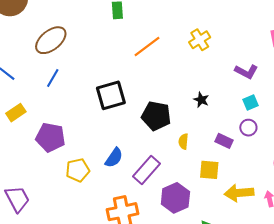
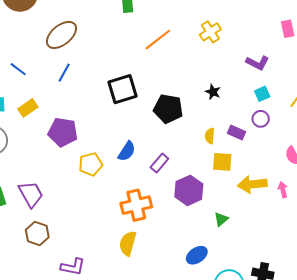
yellow semicircle: (183, 141) -> (210, 136), moved
purple rectangle: (146, 170) -> (159, 163), size x0.7

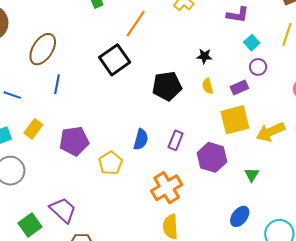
black square: (122, 89) -> (115, 60), moved
purple rectangle: (236, 133) -> (239, 88), turned -30
yellow semicircle: (210, 136) -> (208, 86), moved
yellow square: (222, 162) -> (235, 120), size x1.4

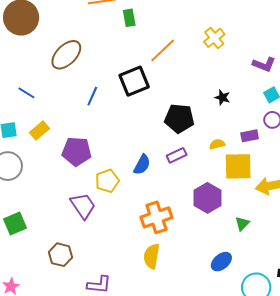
blue line: (57, 84) -> (92, 96), moved
yellow semicircle: (208, 86) -> (217, 144), moved, turned 77
purple rectangle: (176, 140) -> (177, 155), moved, turned 30
purple trapezoid: (63, 210) -> (83, 206), moved

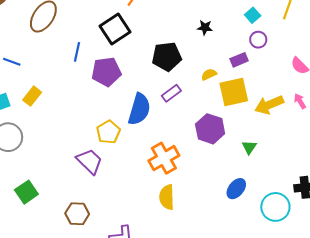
purple pentagon: (77, 151) -> (106, 72), moved
blue semicircle: (142, 165) -> (139, 109), size x1.5

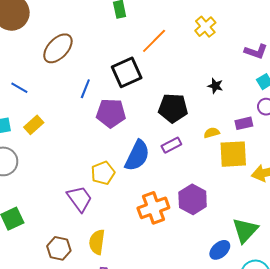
purple hexagon: (210, 129) -> (193, 199), moved
green triangle: (249, 147) -> (245, 230), moved, size x1.8
yellow semicircle: (167, 197) -> (97, 242), moved

